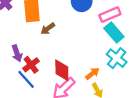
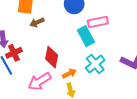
cyan rectangle: (114, 32) -> (86, 36), moved
red diamond: (62, 70) -> (52, 57), moved

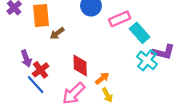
cyan rectangle: (86, 36) -> (140, 33), moved
cyan cross: (95, 64) -> (147, 60), moved

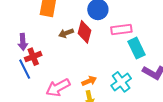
brown arrow: (57, 33) -> (66, 33), moved
cyan cross: (147, 60) -> (121, 82), moved
red diamond: (80, 66) -> (85, 32), moved

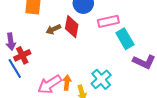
orange arrow: (89, 81) -> (67, 83), moved, turned -56
cyan cross: (121, 82) -> (101, 79), moved

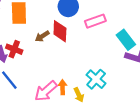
cyan rectangle: (125, 39) -> (126, 40), moved
red cross: (22, 55) -> (14, 49), moved, turned -35

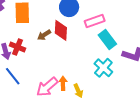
cyan rectangle: (126, 40) -> (107, 40), moved
cyan cross: (96, 79) -> (103, 68), moved

